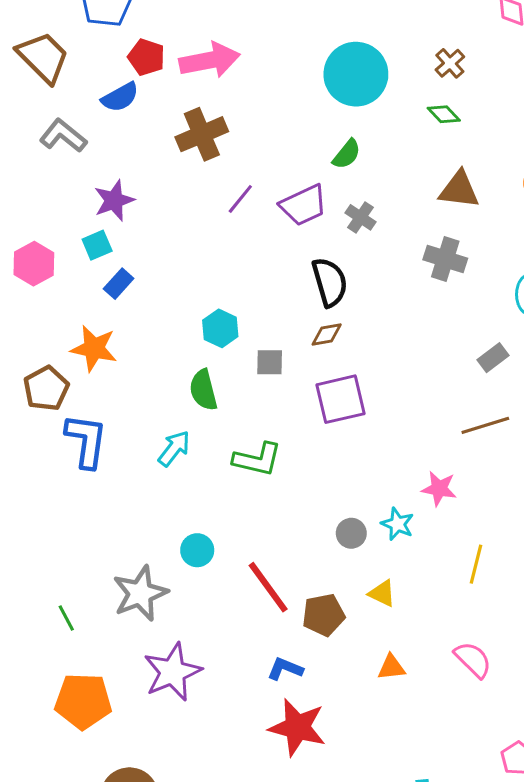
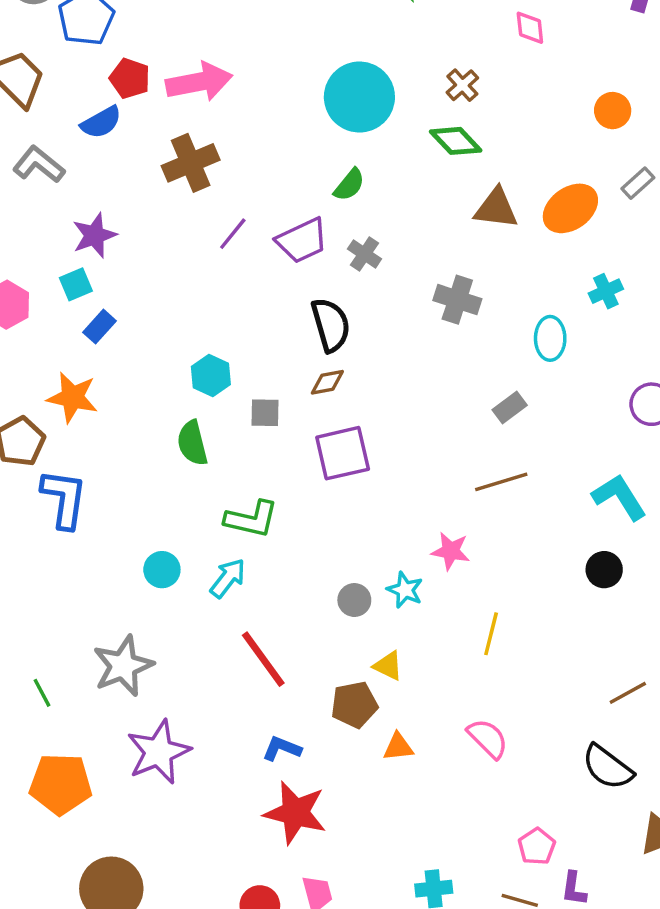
green diamond: (444, 114) -> (456, 141), size x1.4
brown triangle: (459, 190) -> (496, 208), moved
cyan arrow: (174, 449) -> (228, 578), moved
cyan circle: (197, 550) -> (162, 570), moved
brown pentagon: (324, 615) -> (354, 705), moved

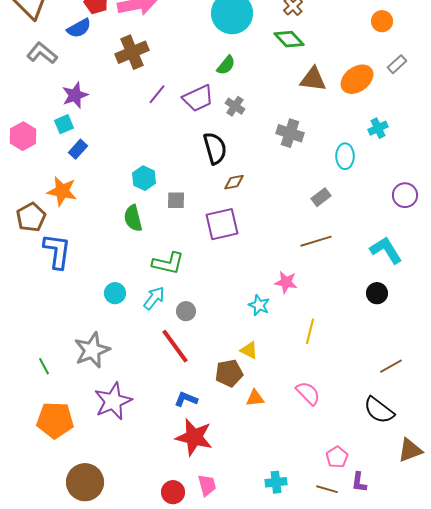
brown diamond: (327, 382) -> (234, 182), moved
gray circle: (354, 600) -> (186, 311), moved

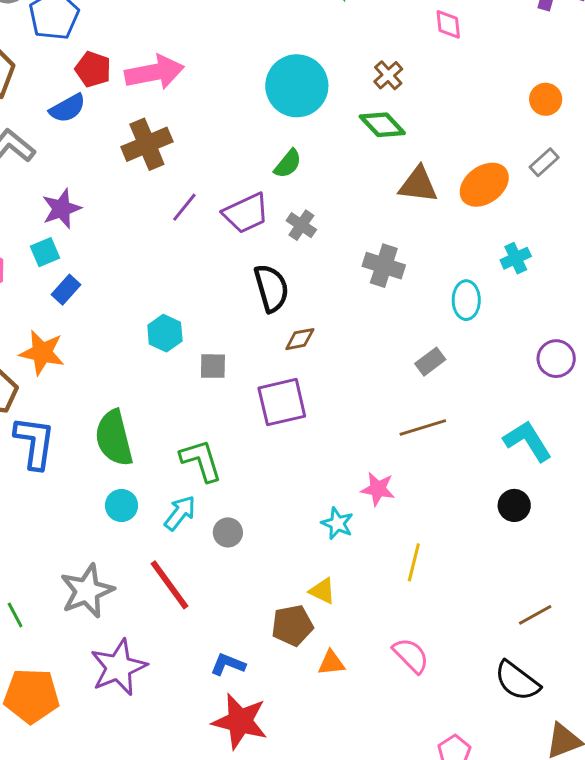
orange circle: (382, 21) -> (546, 99), moved
green semicircle: (133, 218) -> (114, 438), moved, size x1.4
green L-shape: (168, 263) -> (201, 461), turned -120
red line: (175, 346) -> (169, 585), moved

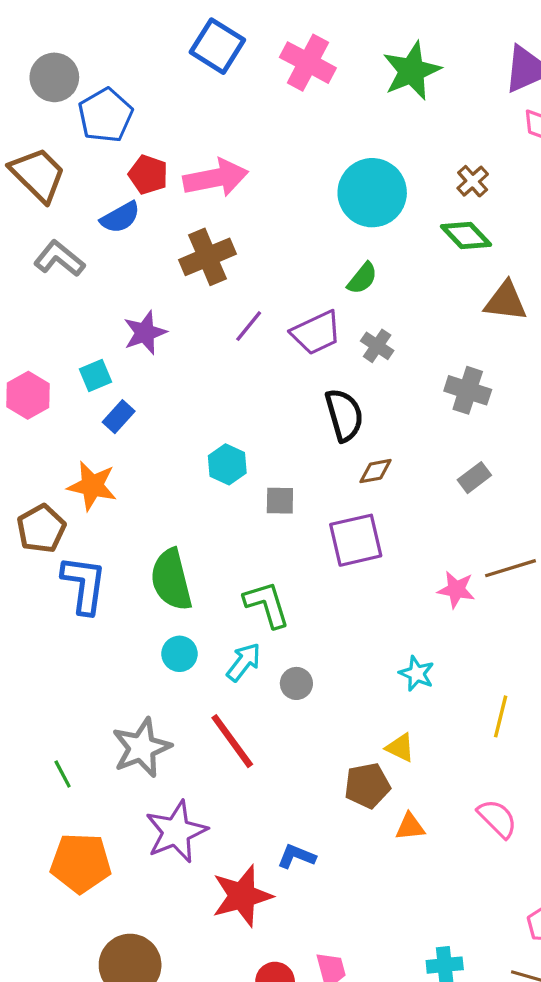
purple star: (62, 209) -> (145, 333), moved
gray rectangle: (430, 362) -> (474, 478), moved
pink star: (378, 489) -> (456, 590), moved
blue L-shape: (228, 664) -> (296, 856), moved
red star: (240, 721) -> (242, 896), moved, turned -30

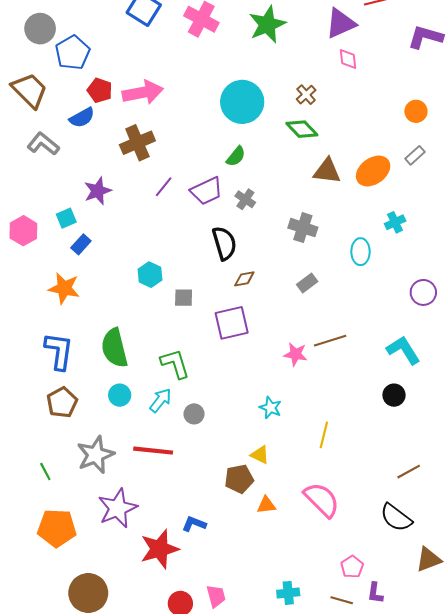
brown pentagon: (41, 529) -> (62, 402), moved
red line: (232, 741) -> (153, 451), turned -48
pink semicircle: (497, 819) -> (322, 500), size x1.4

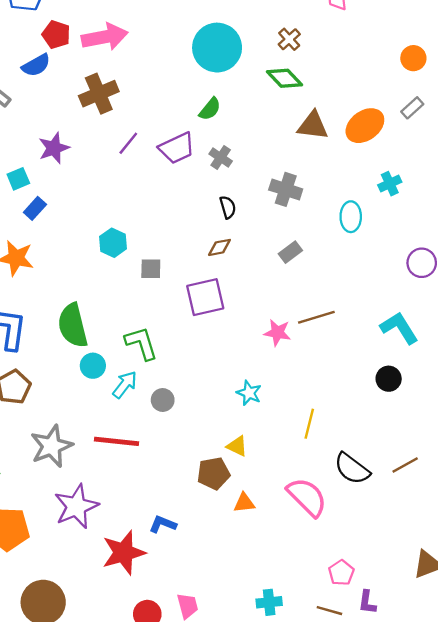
black semicircle: (224, 243) -> (228, 207), moved, size x0.6
cyan circle: (120, 395) -> (93, 366), moved
black semicircle: (396, 518) -> (352, 469), moved

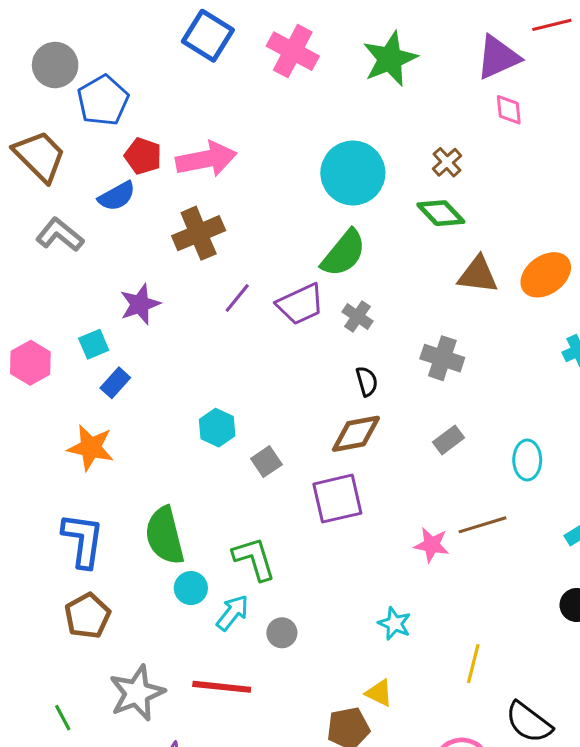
green semicircle: (210, 109) -> (344, 253), size x1.6
cyan ellipse: (351, 217) -> (527, 460), moved
brown diamond: (219, 247) -> (356, 434), size x1.6
gray square: (151, 269) -> (266, 462), turned -35

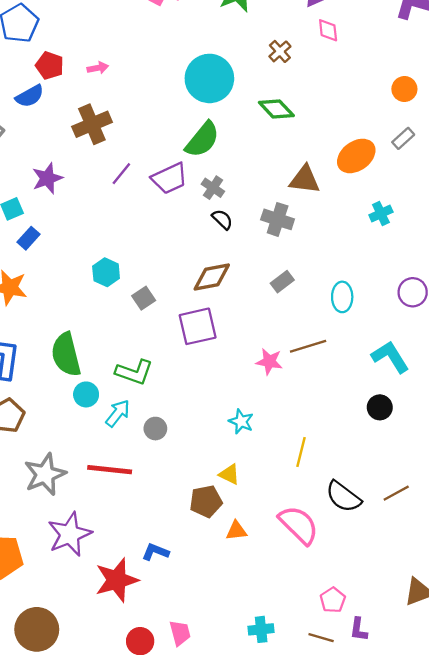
pink arrow: (206, 159) -> (98, 68), size x0.5
brown cross: (447, 162) -> (280, 51), moved
brown triangle: (478, 275) -> (305, 179), moved
black semicircle: (367, 381) -> (222, 219), moved, turned -30
green L-shape: (254, 559) -> (134, 372), turned 126

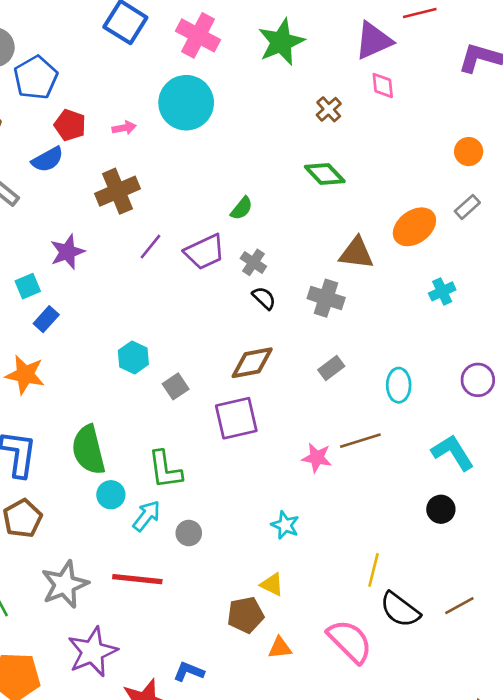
cyan circle: (209, 78) -> (186, 103), moved
green semicircle: (202, 140) -> (242, 208), size x0.6
green L-shape: (134, 372) -> (165, 470), turned 63
yellow line: (301, 452) -> (374, 570), moved

